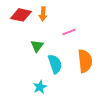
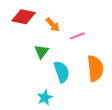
orange arrow: (43, 14) -> (53, 25), moved, turned -48

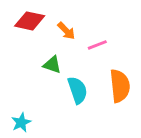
green triangle: (41, 52) -> (52, 65), turned -48
cyan star: (45, 98) -> (21, 123), moved

